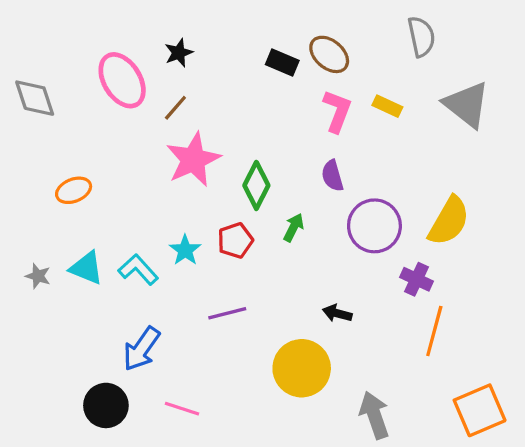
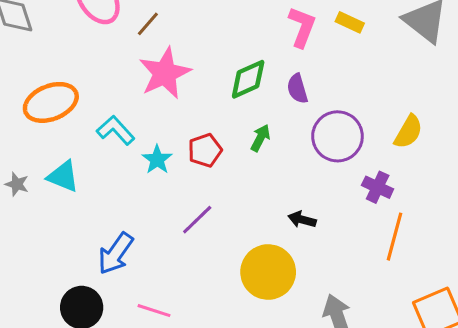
green diamond: (256, 185) -> (248, 79), moved, turned 39
orange ellipse: (74, 190) -> (51, 102), size x1.6
yellow semicircle: (449, 221) -> (408, 132), size x0.7
cyan L-shape: (138, 270) -> (116, 130), moved
purple line: (227, 313) -> (197, 220), turned -30

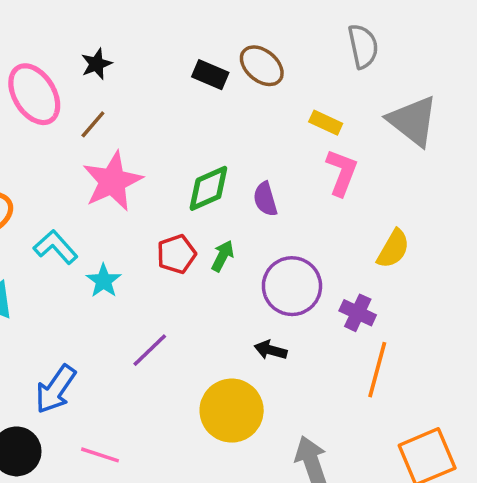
pink L-shape: (302, 27) -> (342, 172), moved
purple circle: (337, 136) -> (292, 286), moved
red pentagon: (205, 150) -> (176, 254), moved

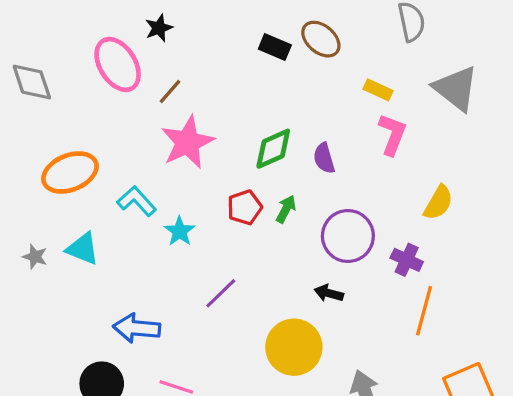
black star: (96, 64) -> (159, 28), moved
blue arrow: (56, 389) -> (137, 328), turned 60

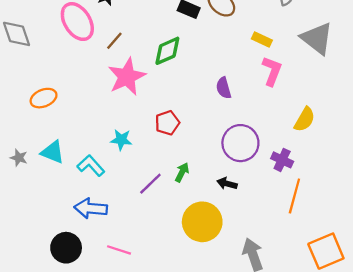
green diamond: (273, 149) -> (167, 51), moved
orange ellipse: (70, 172) -> (44, 98), size x0.7
cyan L-shape: (137, 201) -> (91, 166), moved
green arrow: (286, 209) -> (182, 172), moved
cyan star: (180, 231) -> (121, 140), turned -30

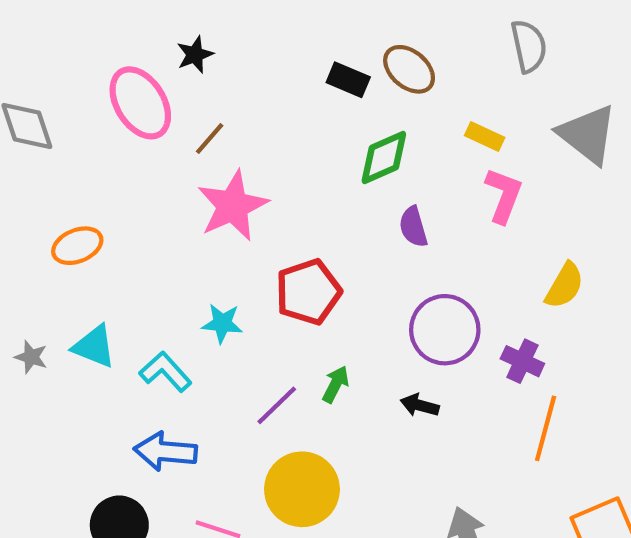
green diamond: (167, 51) -> (384, 157), moved
red pentagon: (167, 123) -> (308, 292), size x1.4
yellow circle: (202, 222) -> (302, 489), moved

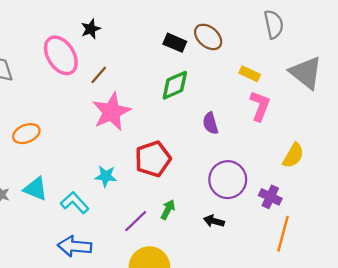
green diamond: (384, 157) -> (175, 85), moved

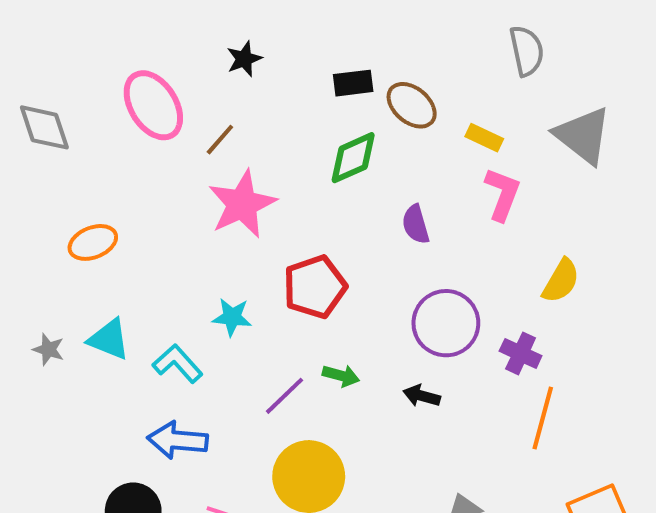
black star: (91, 29) -> (244, 59), moved
brown ellipse: (208, 37) -> (412, 105), moved
black rectangle: (175, 43) -> (353, 83), turned -30
green arrow: (168, 210) -> (341, 376), turned 78

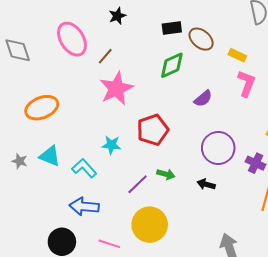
purple semicircle: (416, 224) -> (203, 99), turned -114
orange ellipse: (93, 242) -> (42, 108), size x1.4

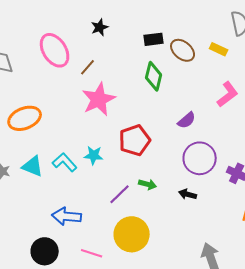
yellow rectangle: (237, 55) -> (219, 49), moved
green diamond: (172, 65) -> (154, 76), turned -52
pink L-shape: (246, 83) -> (228, 94), turned 32
purple semicircle: (203, 99) -> (187, 120), moved
cyan L-shape: (84, 168) -> (65, 162), moved

